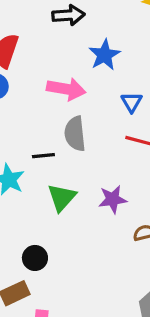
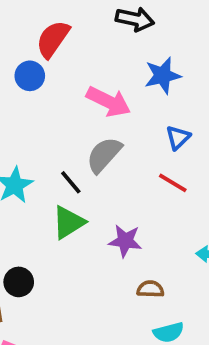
gray semicircle: (75, 134) -> (104, 155), turned 32
black line: (43, 156) -> (71, 182), moved, turned 40

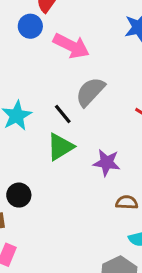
pink arrow: (108, 102) -> (71, 46), moved

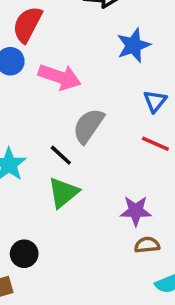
purple star: (107, 163) -> (136, 211), moved

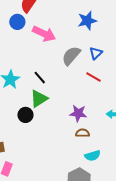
gray semicircle: (88, 126) -> (71, 56), moved
black circle: (24, 254) -> (25, 115), moved

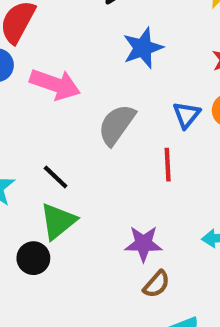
blue triangle: (96, 53) -> (186, 115), moved
red line: (93, 77) -> (168, 165), turned 63
brown semicircle: (83, 133) -> (157, 284), turned 136

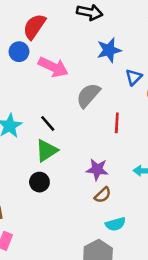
blue triangle: (186, 115) -> (134, 77), moved
black circle: (33, 258) -> (39, 182), moved

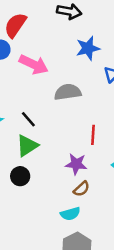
gray semicircle: (88, 95) -> (68, 92), turned 40
red line: (117, 123) -> (93, 135), moved
cyan semicircle: (115, 224) -> (70, 214), moved

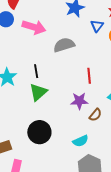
black line: (28, 119) -> (36, 71), turned 40
black circle: (20, 176) -> (39, 132), moved, size x1.5
brown semicircle: (81, 189) -> (95, 115), moved

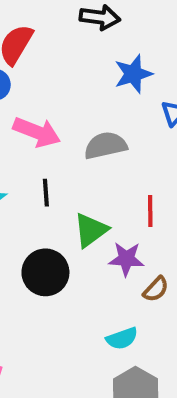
pink arrow: (34, 27) -> (37, 132), moved
green triangle: (38, 92) -> (91, 230), moved
black circle: (39, 132) -> (45, 272), moved

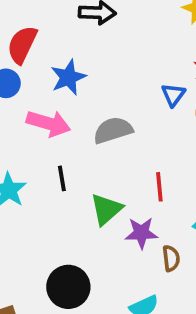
blue star: (133, 74) -> (68, 77), moved
black circle: (45, 272) -> (68, 287), moved
brown semicircle: (156, 289) -> (171, 258), turned -45

